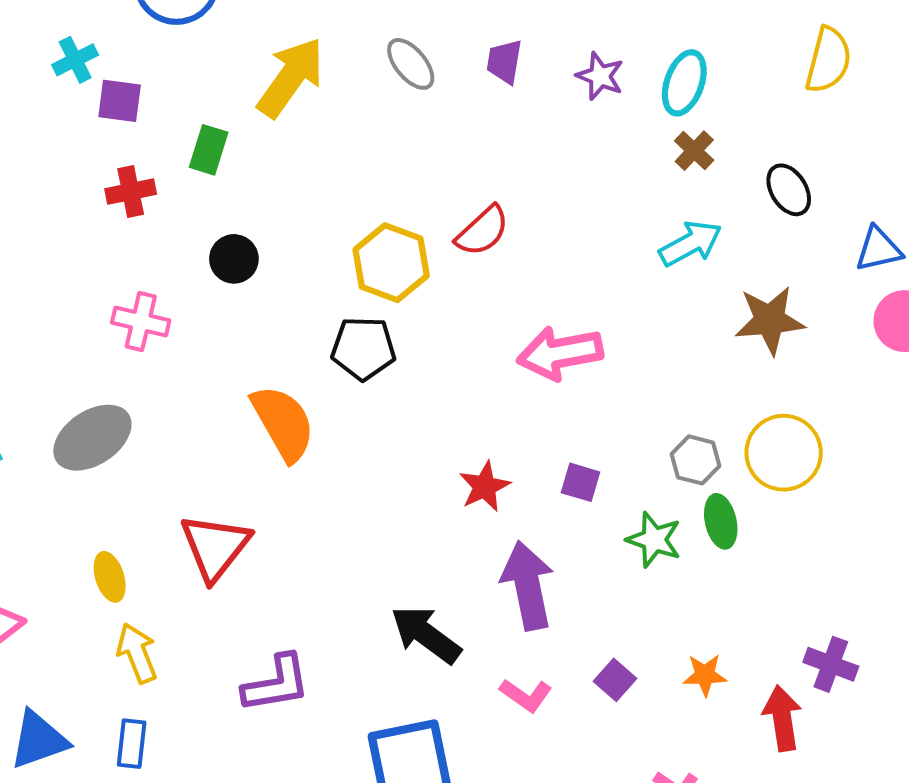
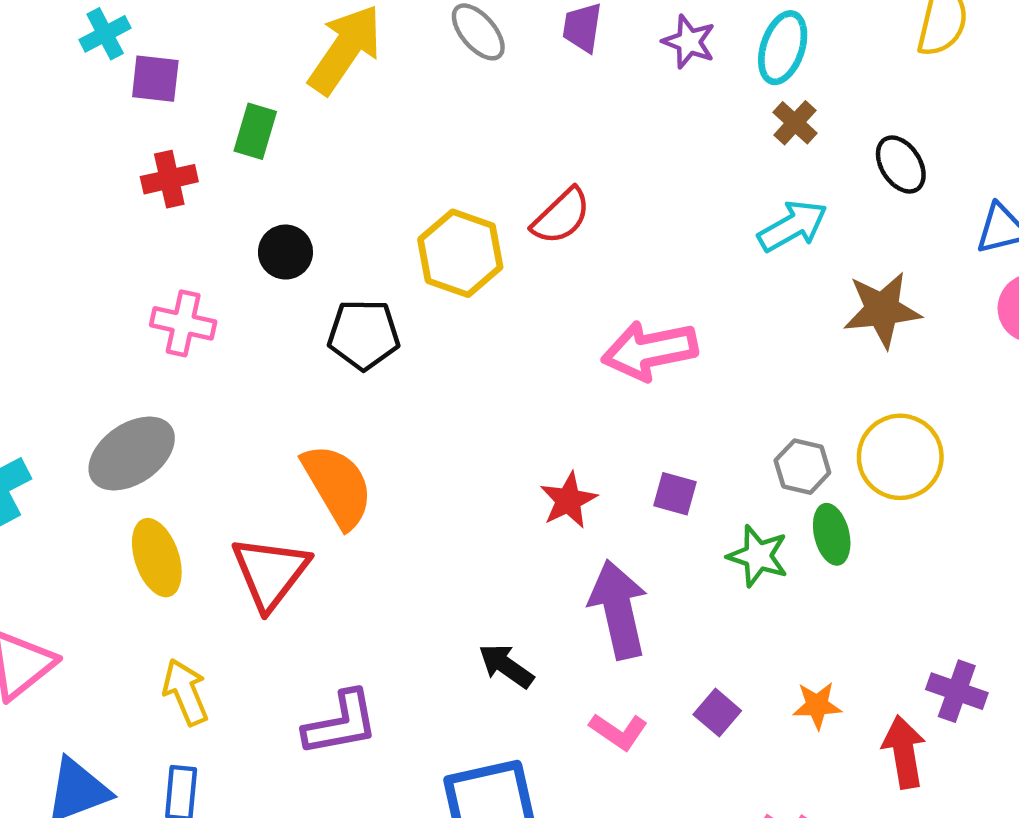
black pentagon: (363, 348) -> (364, 334), moved
orange semicircle: (283, 423) -> (338, 486), moved
yellow ellipse: (110, 577) -> (157, 558), moved, size x1.4
black arrow: (426, 635) -> (506, 666), size x0.7

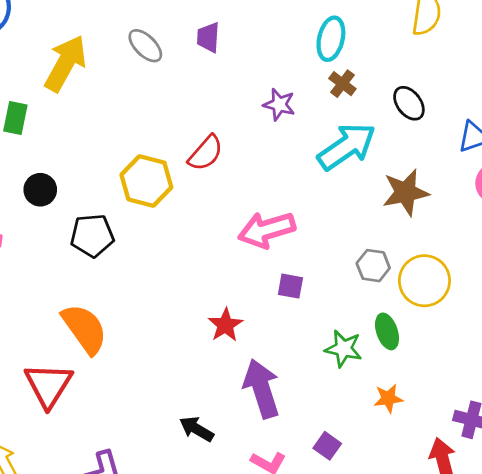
purple star: (689, 42) -> (279, 105), moved
cyan arrow: (793, 226) -> (347, 146), size x1.4
gray hexagon: (802, 467) -> (373, 266), moved
purple square: (675, 494) -> (290, 286), moved
orange star: (817, 705) -> (388, 398), moved

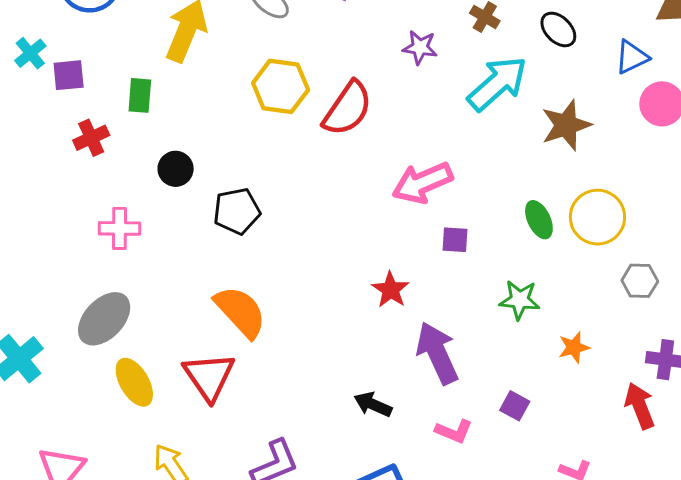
red semicircle: (206, 153) -> (348, 109), size x1.4
yellow hexagon: (146, 181) -> (281, 86), moved
gray hexagon: (373, 266) -> (640, 281), moved
green ellipse: (387, 331) -> (539, 220), moved

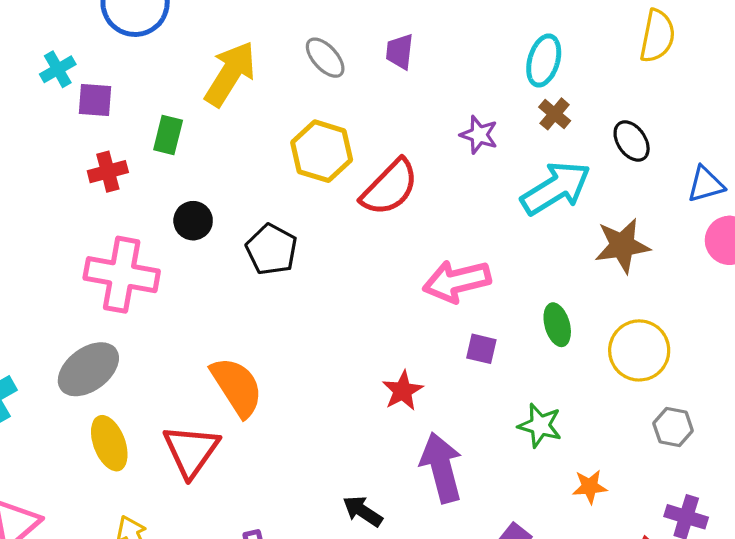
black pentagon: (237, 211) -> (272, 249), moved, turned 30
green ellipse: (539, 220) -> (557, 325), moved
pink cross: (120, 228) -> (122, 275), size x1.6

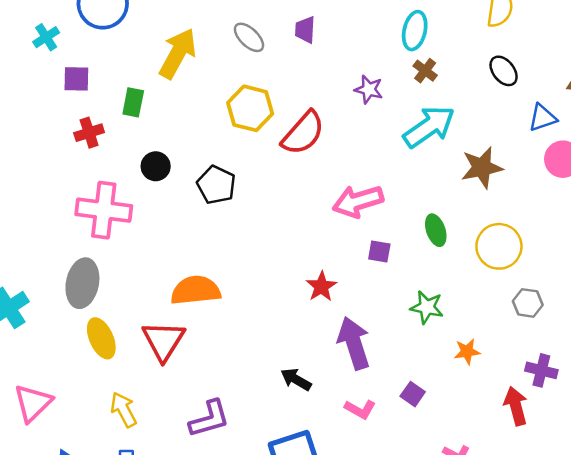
cyan cross: (58, 69) -> (46, 37), moved
black ellipse: (632, 141) -> (504, 71), moved
gray ellipse: (88, 369) -> (82, 283), turned -39
orange semicircle: (237, 387) -> (196, 290), turned -60

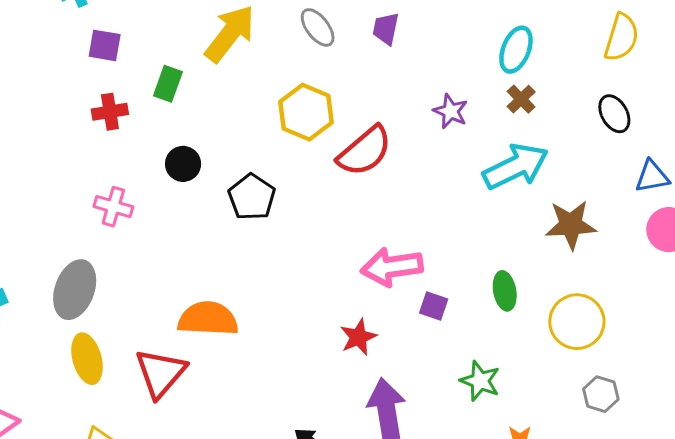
pink arrow: (358, 201) -> (392, 267), moved
pink cross: (104, 210) -> (113, 207), size x0.6

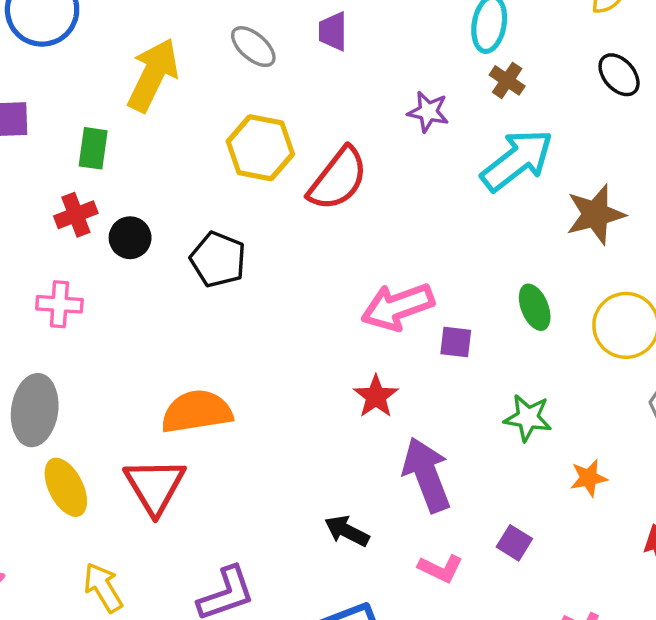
red cross: (110, 112) -> (76, 215), moved

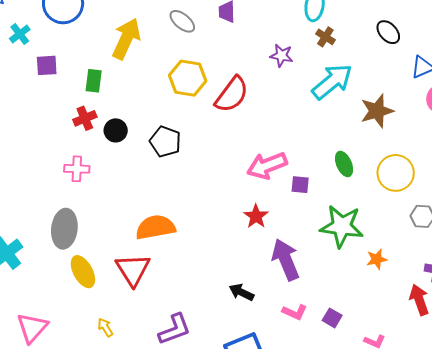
green star: (528, 418) -> (342, 226), size x1.6
purple square: (514, 543) -> (332, 318), moved
yellow arrow: (103, 587) -> (105, 327), size x0.7

